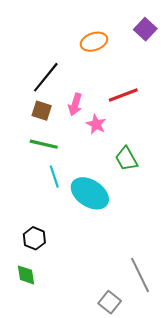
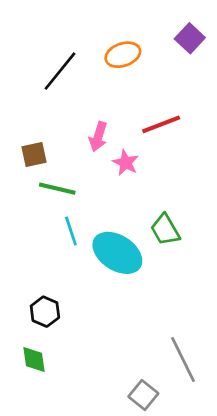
black line: (46, 77) -> (60, 71), moved
brown square: (42, 111) -> (34, 154), moved, turned -30
green trapezoid: (126, 159) -> (165, 230), moved

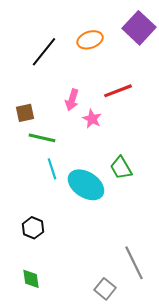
purple square: (190, 38) -> (139, 28), size x1.5
green diamond: (34, 359) -> (31, 279), moved

